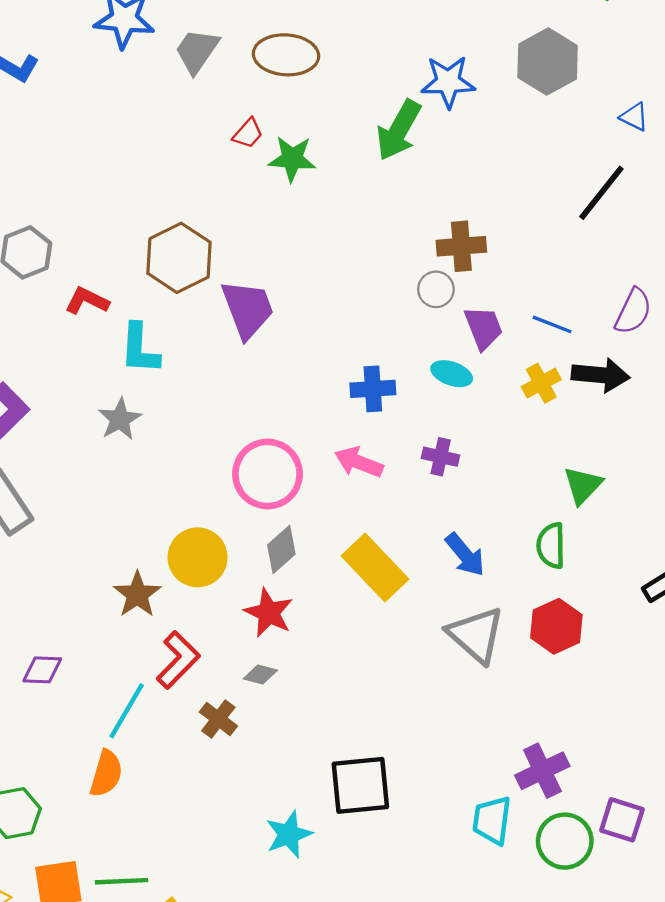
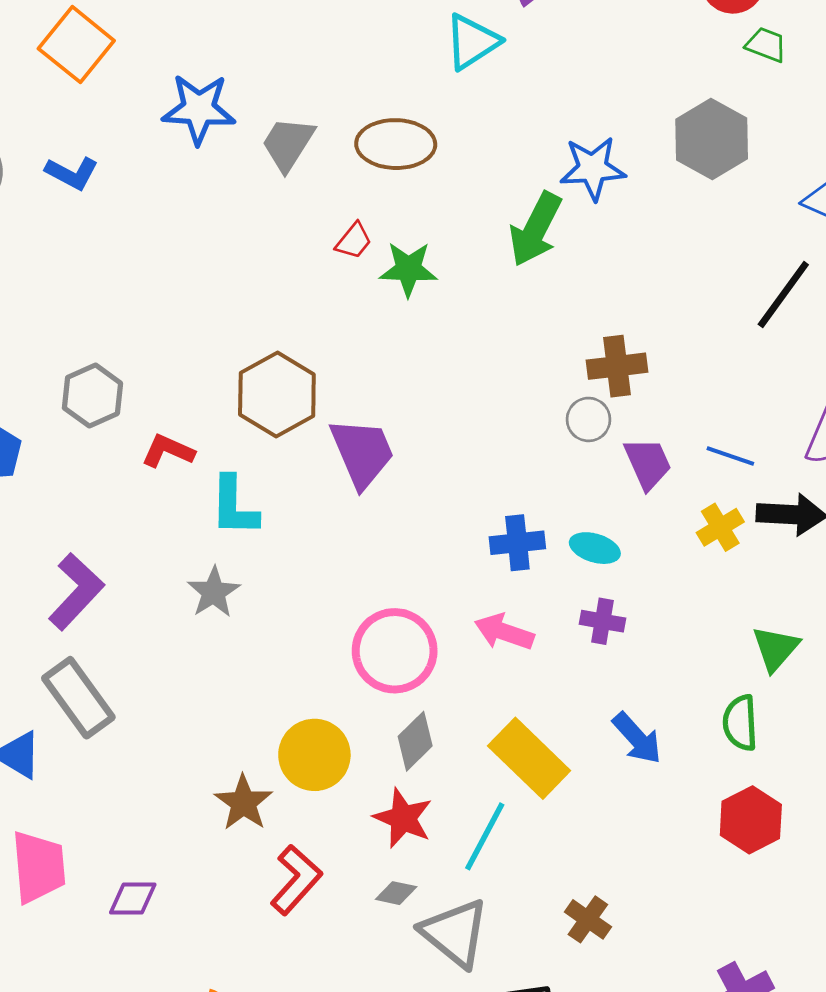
cyan ellipse: (452, 374) -> (595, 548), moved
gray triangle: (476, 635) -> (455, 933), moved
cyan line: (127, 711) -> (485, 836), moved
brown cross: (218, 719) -> (588, 919), moved

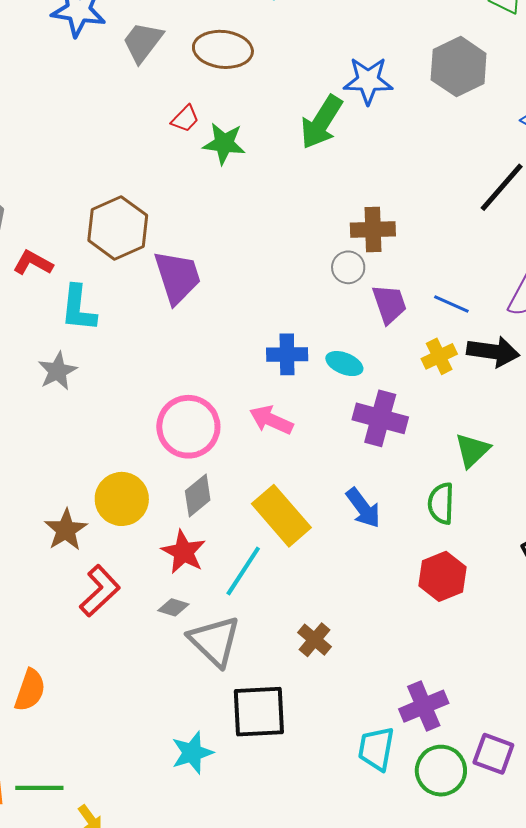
purple cross: (602, 621) -> (380, 418), moved, size x1.6

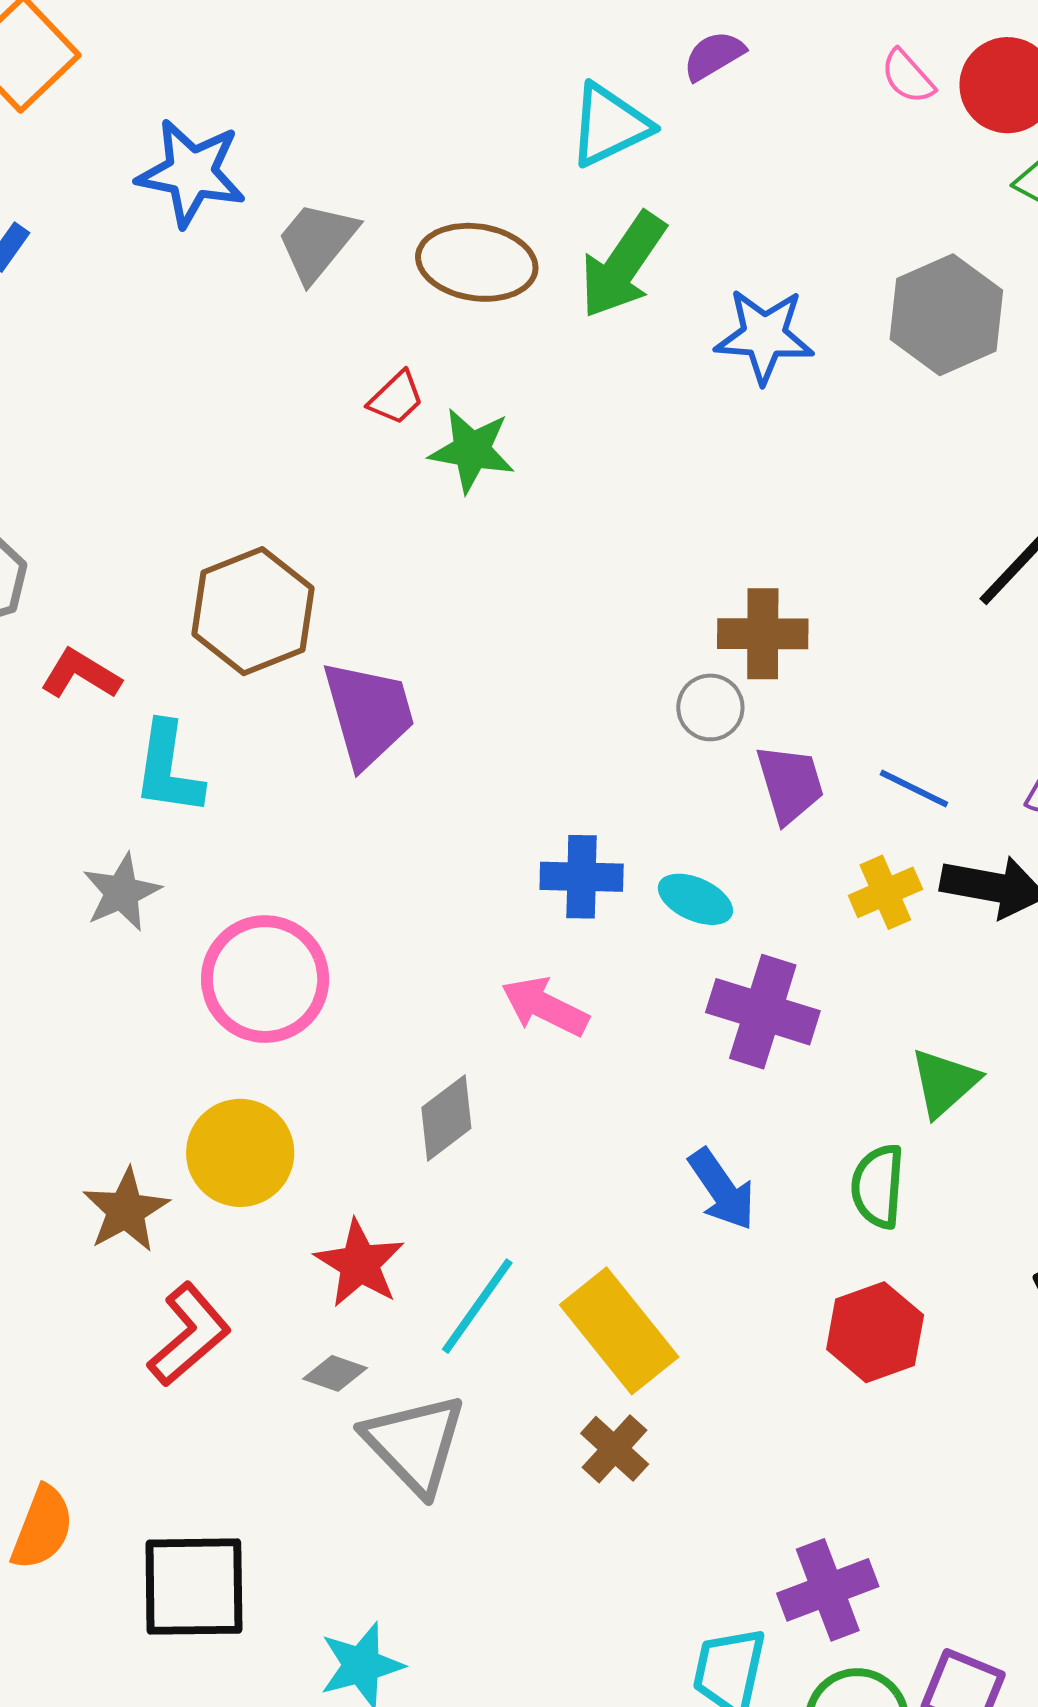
green arrow: (321, 122) -> (623, 265), moved
pink circle: (188, 427) -> (265, 979), moved
gray diamond: (198, 495) -> (446, 1118), moved
yellow rectangle: (281, 516) -> (619, 1331), moved
black square: (259, 712) -> (194, 1587), moved

